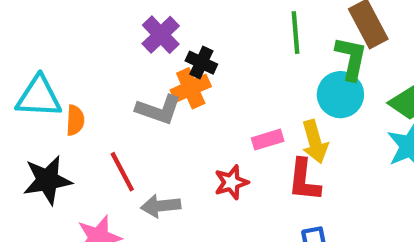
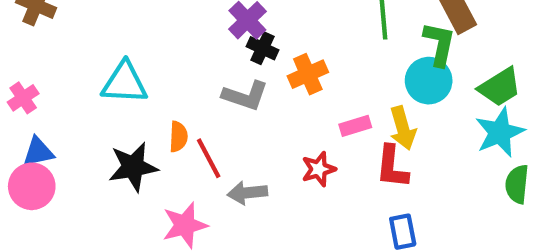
black cross: (201, 63) -> (263, 48), moved
orange cross: (191, 88) -> (308, 74), moved
orange semicircle: (75, 120) -> (178, 137), moved

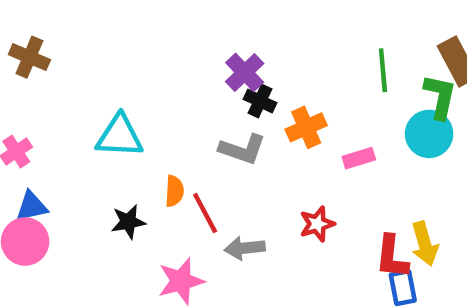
pink rectangle: (355, 126) -> (359, 158), moved
yellow arrow: (403, 128) -> (425, 244), moved
black star: (133, 167) -> (128, 222), size x0.7
red L-shape: (392, 167) -> (392, 257), moved

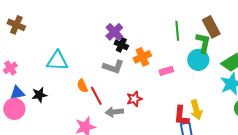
orange semicircle: (174, 191) -> (82, 86), turned 152
black star: (128, 222) -> (39, 95), moved
red star: (317, 224) -> (134, 99), moved

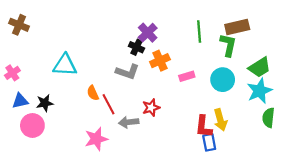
brown rectangle: (211, 27) -> (237, 27), turned -75
purple cross: (114, 32) -> (148, 33), moved
cyan circle: (198, 60) -> (223, 80), moved
pink circle: (14, 109) -> (32, 125), moved

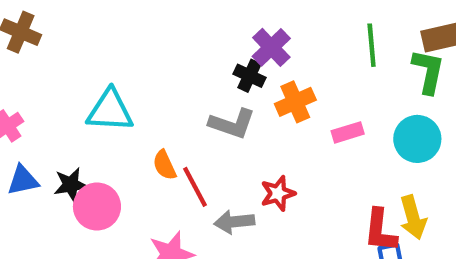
pink circle: (32, 125) -> (97, 207), moved

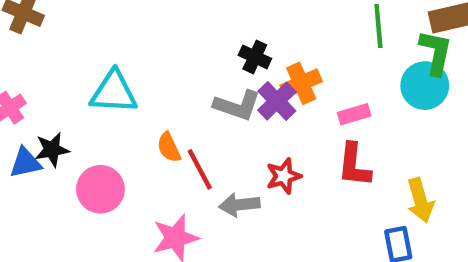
purple cross: (271, 47) -> (277, 101), moved
cyan circle: (417, 139) -> (425, 86), moved
black star: (71, 185) -> (52, 150), moved
red L-shape: (380, 230) -> (354, 165), moved

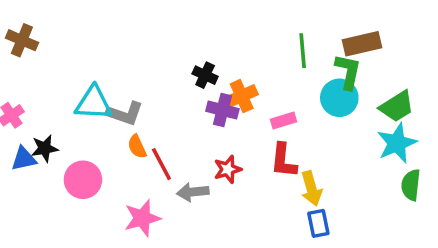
purple cross: (277, 101) -> (222, 110), turned -32
gray L-shape: (237, 105) -> (125, 113), moved
yellow arrow: (420, 200) -> (311, 188), moved

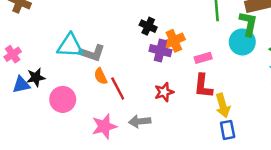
gray arrow: (193, 192) -> (140, 121), moved

